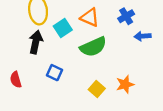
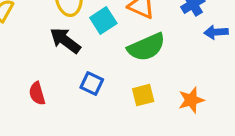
black arrow: (36, 42) -> (65, 40), turned -65
yellow square: (97, 89) -> (143, 95), moved, turned 35

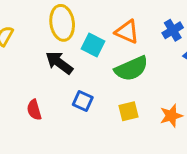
cyan square: (103, 21) -> (93, 45), turned -30

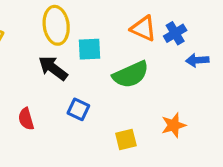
orange triangle: (127, 32) -> (143, 29), moved
cyan square: (93, 45) -> (89, 49), turned -30
yellow square: (128, 111) -> (126, 140), moved

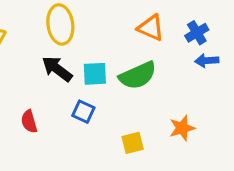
blue cross: (175, 33) -> (197, 33), moved
cyan square: (89, 49) -> (95, 74), moved

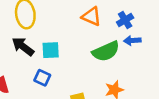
green semicircle: (138, 75) -> (106, 51), moved

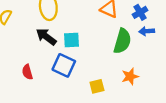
green semicircle: (106, 51) -> (122, 41), turned -50
blue square: (42, 78) -> (64, 65), size x1.5

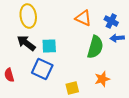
blue cross: (140, 12) -> (111, 21), turned -32

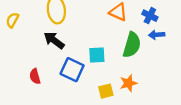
cyan square: (49, 46) -> (97, 55), moved
orange star: (102, 79) -> (128, 83), moved

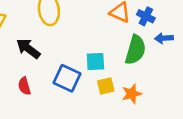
blue cross: (150, 16) -> (146, 16), moved
black arrow: (54, 40) -> (28, 49), moved
yellow square: (106, 91) -> (106, 86), moved

